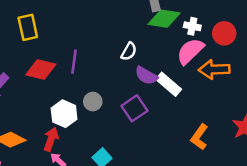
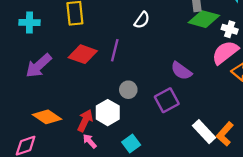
white semicircle: (129, 51) -> (142, 20), moved
white rectangle: (169, 84) -> (204, 132), moved
white hexagon: (64, 114) -> (108, 113), moved

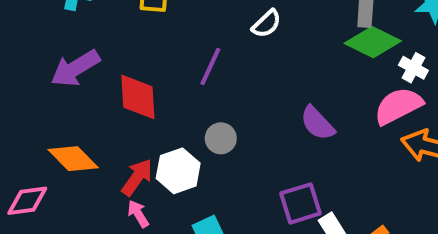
red diamond: (83, 54) -> (138, 97), moved, turned 56
purple square: (167, 100) -> (301, 203), moved

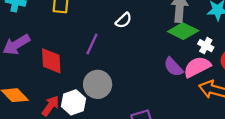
purple semicircle: (317, 123) -> (173, 67), moved
gray circle: (221, 138) -> (98, 84), size x1.6

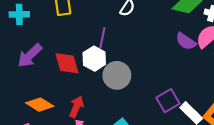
white hexagon: (74, 102) -> (94, 59), moved

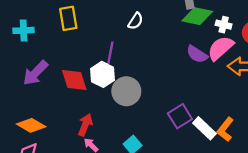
orange diamond: (40, 105) -> (31, 125), moved

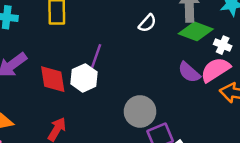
white semicircle: (136, 21) -> (147, 23), moved
gray circle: (126, 91) -> (140, 111), moved

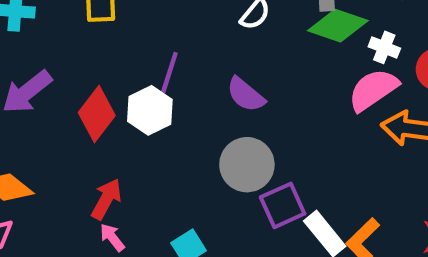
purple semicircle: (189, 72) -> (246, 95), moved
red diamond: (53, 79) -> (97, 114), turned 48

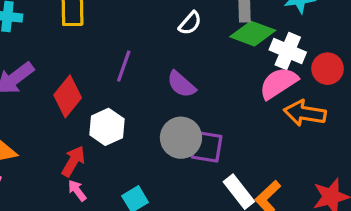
white cross: (384, 47) -> (288, 51), size x1.5
white hexagon: (150, 110) -> (107, 127), moved
purple square: (283, 205) -> (207, 147), moved, turned 32

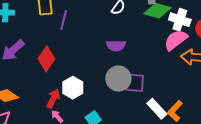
purple line: (124, 66) -> (64, 20), moved
purple semicircle: (181, 84) -> (116, 46), turned -36
white hexagon: (107, 127) -> (73, 88), moved

